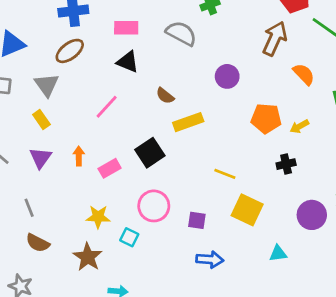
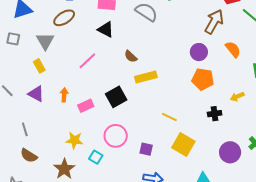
purple circle: (227, 76) -> (199, 52), moved
yellow arrow: (299, 126) -> (237, 97), moved
purple triangle: (40, 158) -> (36, 94), turned -42

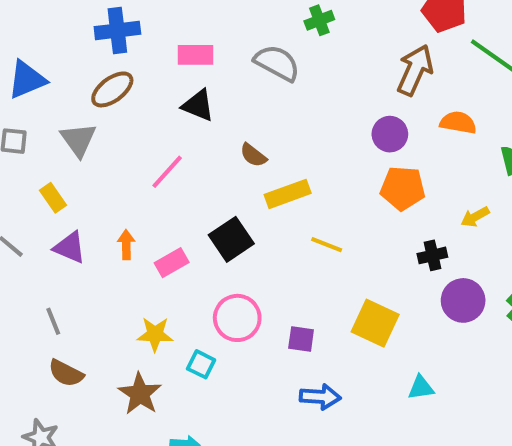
orange semicircle: (233, 49) -> (458, 123), turned -36
yellow rectangle: (39, 66) -> (53, 198), moved
yellow line: (169, 117) -> (327, 245), moved
purple circle: (230, 152) -> (463, 300), moved

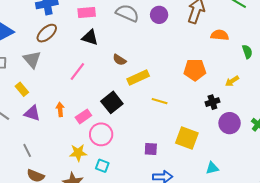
purple circle: (390, 134) -> (159, 15), moved
pink circle: (237, 318) -> (101, 134), moved

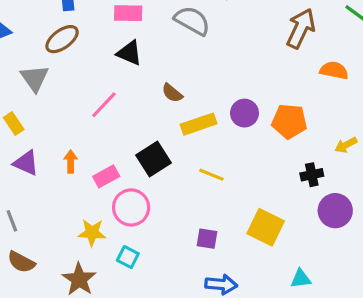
purple circle: (159, 15) -> (244, 113), moved
yellow line: (160, 101) -> (211, 175), moved

